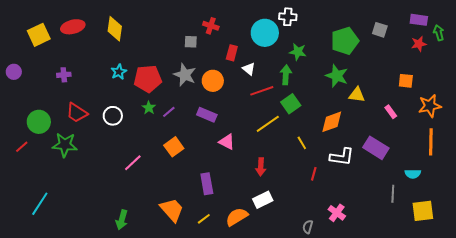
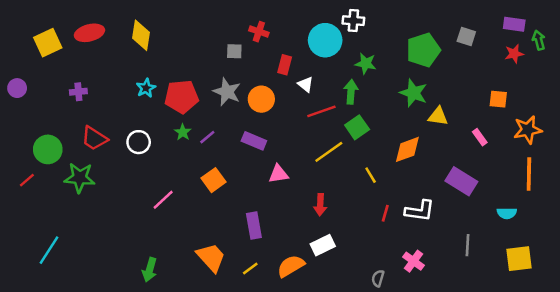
pink triangle: (227, 142) -> (279, 174), turned -36
white L-shape: (342, 157) -> (420, 211), moved
gray line: (393, 194) -> (468, 245), moved

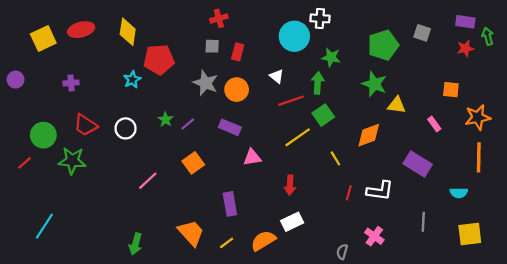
red cross: (259, 32) -> (219, 18), moved, turned -35
red rectangle: (285, 65) -> (238, 52), moved
red pentagon: (182, 97) -> (159, 60), moved

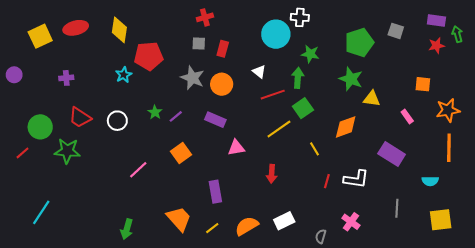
white rectangle: (292, 222) -> (284, 221), moved

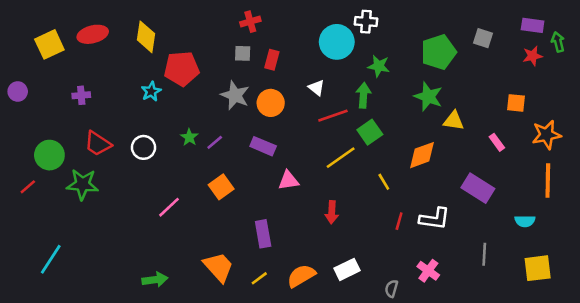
green arrow: (127, 229) -> (155, 280), turned -114

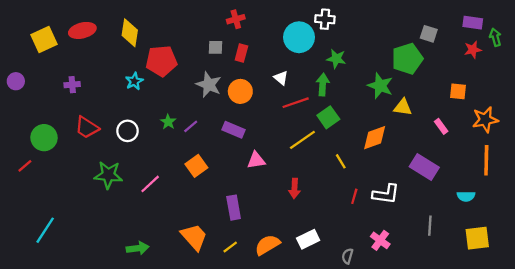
red cross: (250, 22) -> (236, 19), moved
green pentagon: (438, 52) -> (407, 59), moved
green star: (82, 184) -> (108, 175), moved

